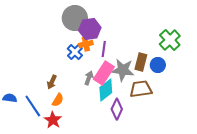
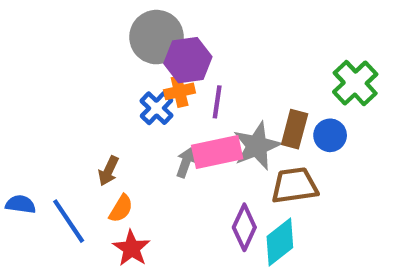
gray star: (123, 70) -> (257, 146), turned -30
pink rectangle: (104, 73) -> (217, 152), turned 45
cyan diamond: (106, 90) -> (280, 242), moved
red star: (53, 120) -> (131, 248), moved

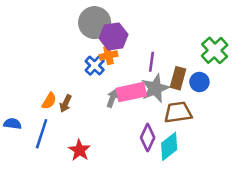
purple line: (217, 102) -> (151, 62), moved
orange semicircle: (121, 209) -> (49, 101), moved
blue line: (69, 221) -> (42, 134), turned 52

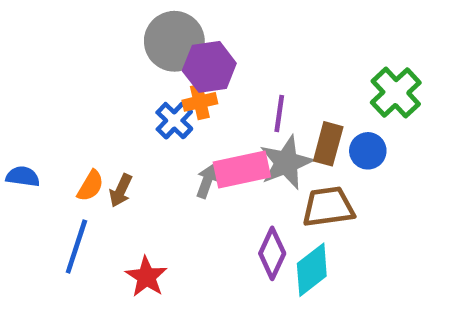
blue semicircle: (12, 124) -> (23, 176), moved

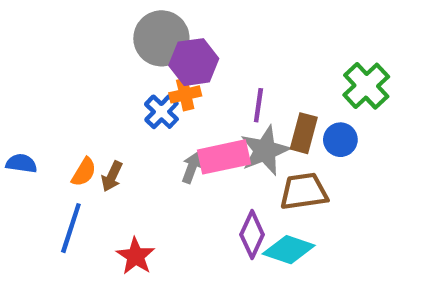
cyan diamond: (312, 270) -> (289, 250), turned 57

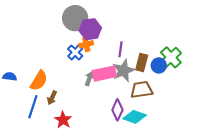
green cross: (366, 86) -> (171, 57), moved
orange semicircle: (84, 172) -> (39, 81), size x1.5
brown arrow: (112, 176) -> (52, 98), moved

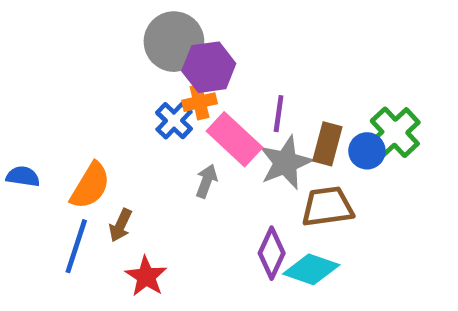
pink rectangle: (104, 74) -> (234, 139), moved, turned 55

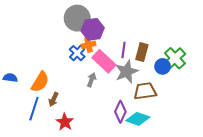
brown rectangle: (327, 144) -> (142, 52), moved

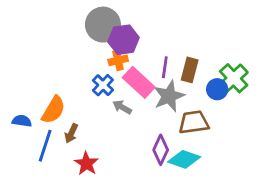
blue cross: (77, 53) -> (103, 85), moved
blue semicircle: (10, 78) -> (22, 121), moved
gray arrow: (92, 80) -> (122, 107), turned -80

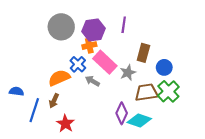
gray circle: (103, 25) -> (61, 27), moved
purple line: (165, 67) -> (124, 25), moved
green cross: (234, 78) -> (168, 91), moved
gray star: (169, 96) -> (128, 73), size x0.7
orange semicircle: (53, 110) -> (59, 78), moved, turned -145

